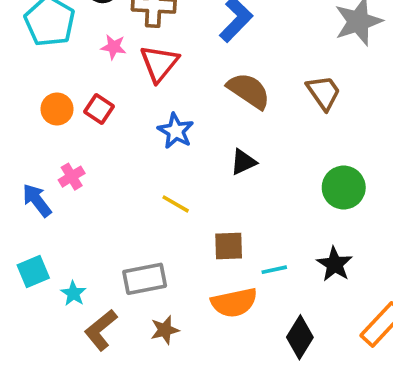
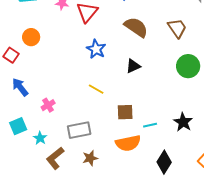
red square: (99, 109) -> (11, 55), moved
pink cross: (72, 177) -> (48, 105), moved
green circle: (344, 188) -> (188, 66), moved

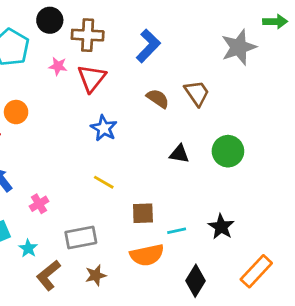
brown semicircle: (136, 27) -> (158, 99), size x0.7
brown trapezoid: (177, 28) -> (197, 93), moved
black triangle: (133, 66) -> (179, 154), moved, turned 35

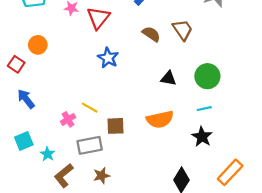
yellow line: (104, 182) -> (90, 108), moved
pink cross: (39, 204) -> (68, 119), moved
brown square: (143, 213) -> (116, 126), moved
cyan line: (177, 231) -> (204, 109), moved
orange semicircle: (147, 255) -> (160, 119), moved

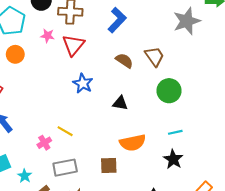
orange circle: (38, 45) -> (15, 54), moved
green circle: (207, 76) -> (169, 91), moved
black triangle: (169, 78) -> (120, 103), moved
brown square: (116, 126) -> (109, 166), moved

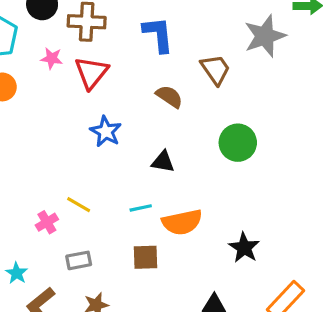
blue L-shape: (117, 20) -> (158, 34), turned -50
brown trapezoid: (154, 56) -> (215, 69), moved
cyan line: (175, 132) -> (141, 208), moved
gray rectangle: (65, 168) -> (79, 260), size x0.7

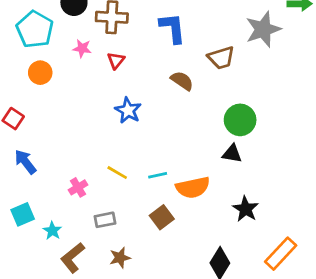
brown trapezoid: (215, 69) -> (221, 58), turned 108
red triangle: (91, 73) -> (116, 60), size x0.6
black triangle: (163, 162) -> (232, 154), moved
yellow line: (79, 205) -> (117, 173), moved
brown square: (145, 257) -> (162, 217), turned -35

